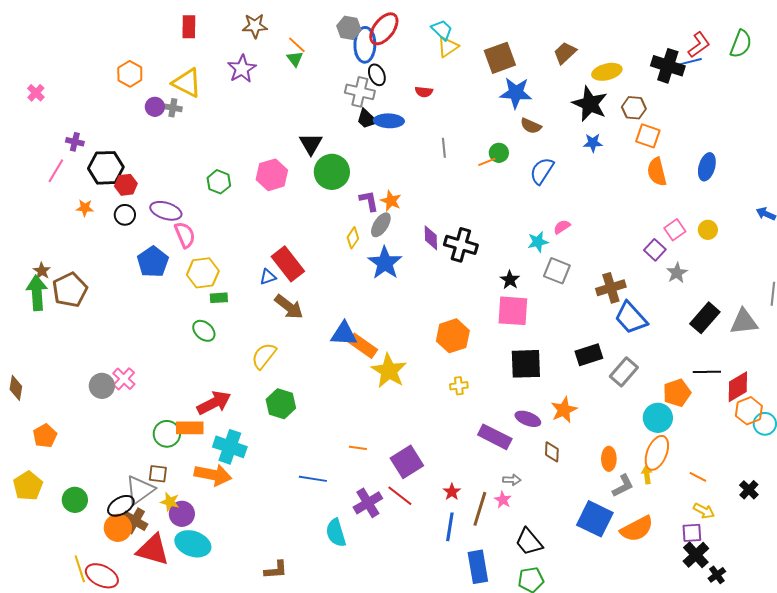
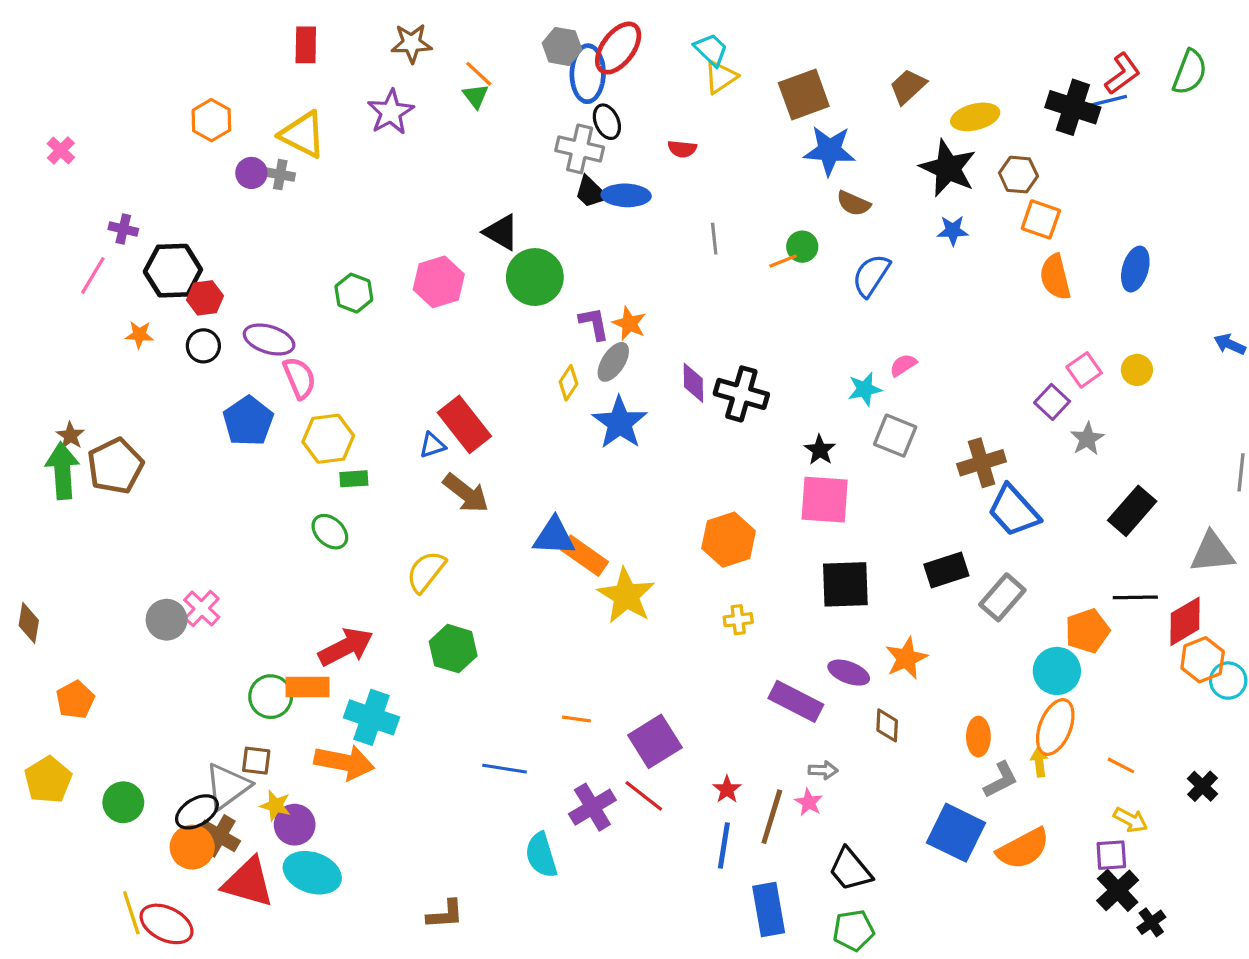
black triangle: (311, 144) -> (501, 232), turned -30
gray triangle: (744, 322) -> (1212, 552), moved

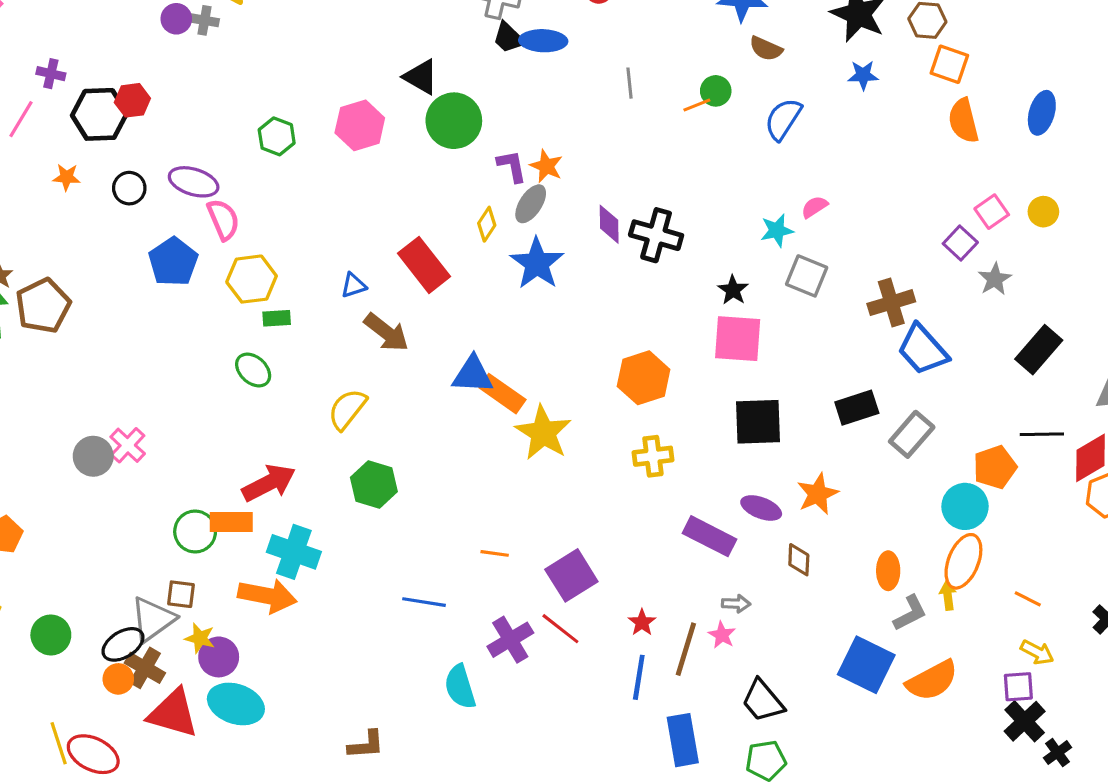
red hexagon: (205, 298) -> (132, 100), moved
red rectangle: (464, 424) -> (424, 265), moved
yellow cross: (738, 620) -> (653, 456), size x1.4
orange circle: (192, 847) -> (118, 679), size x0.7

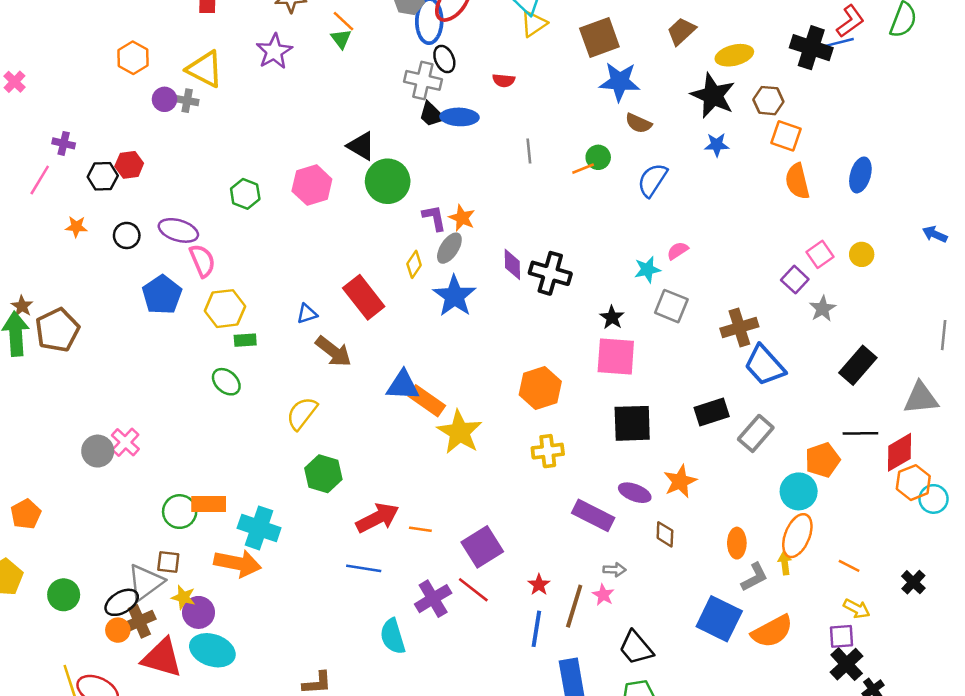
black hexagon: (99, 114) -> (103, 176), size x0.7
red arrow: (269, 483) -> (378, 518), moved
brown cross: (145, 668) -> (139, 621), turned 36

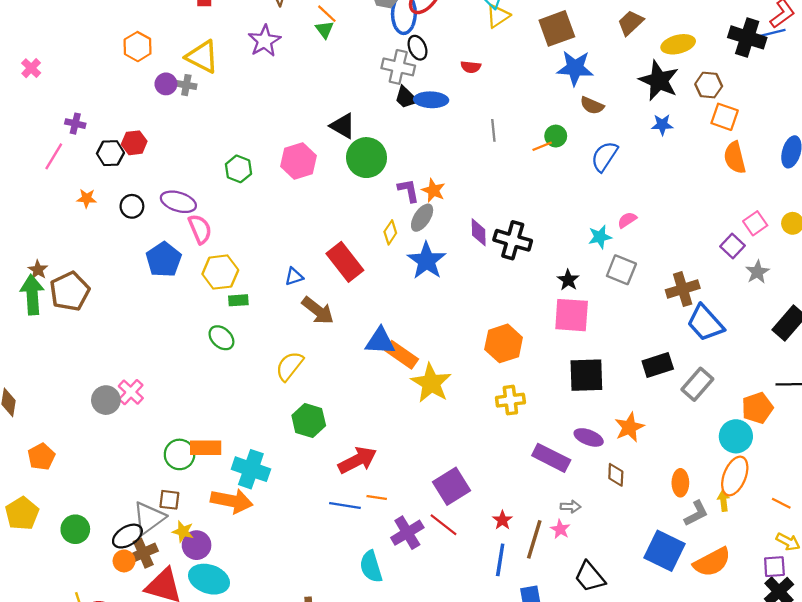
orange line: (420, 529) -> (377, 498), moved

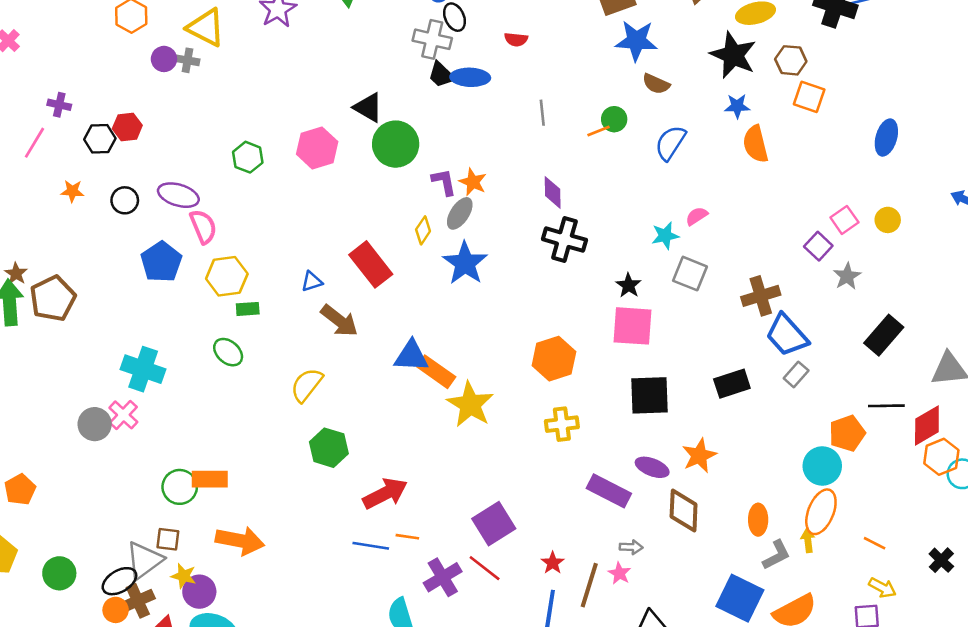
orange semicircle: (735, 158) -> (756, 144), moved
purple diamond: (479, 232) -> (553, 192), moved
gray rectangle: (697, 384) -> (796, 374), moved, size x0.7
cyan cross: (251, 469) -> (143, 369), moved
brown diamond: (616, 475) -> (684, 510), size x1.6

